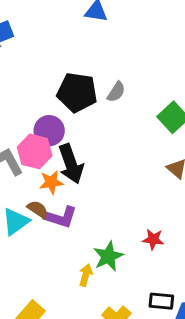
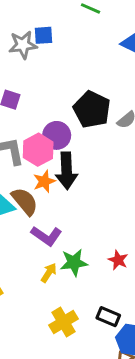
orange star: (51, 182) -> (44, 181), turned -30
brown semicircle: (38, 209) -> (25, 201), size x1.5
purple L-shape: (61, 217) -> (46, 236), moved

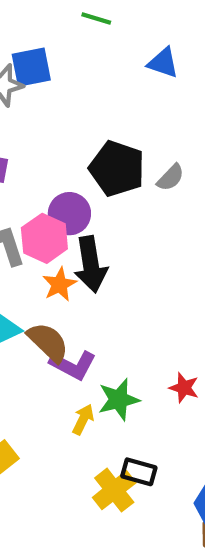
blue square: (43, 35) -> (31, 67), size x1.4
brown semicircle: (25, 201) -> (48, 342), moved
black rectangle: (108, 317) -> (139, 472), moved

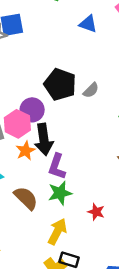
brown semicircle: (48, 342) -> (26, 198), moved
purple L-shape: (73, 365) -> (57, 167), moved, turned 80
green star: (119, 400) -> (60, 193), moved
yellow arrow: (83, 419) -> (57, 232), moved, size x1.5

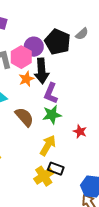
black pentagon: (60, 84) -> (58, 42), moved

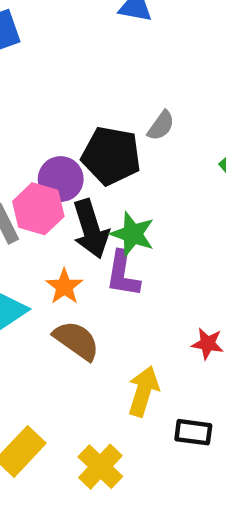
orange star: (26, 79) -> (64, 287), moved
green star: (52, 115) -> (133, 234), moved, turned -30
black rectangle: (56, 169) -> (193, 432), moved
yellow cross: (44, 176) -> (100, 467), moved

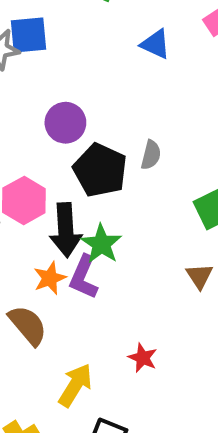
gray semicircle: (161, 126) -> (151, 155), turned -36
purple circle: (61, 179) -> (65, 123), moved
orange star: (64, 287) -> (50, 278), moved

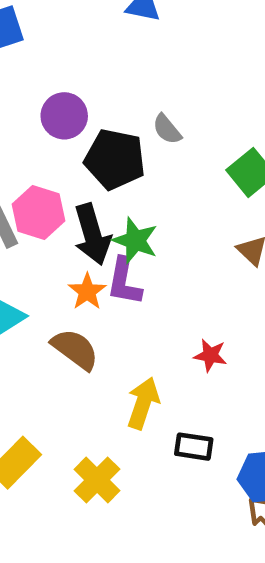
gray semicircle: (151, 155) -> (167, 129), turned 140

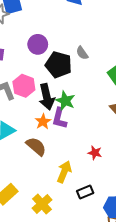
black rectangle: (194, 447) -> (85, 192), turned -35

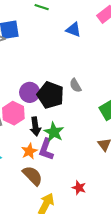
purple circle: (38, 44) -> (30, 92), moved
black arrow: (47, 97) -> (35, 126), size x0.7
brown semicircle: (36, 146) -> (33, 176), moved

